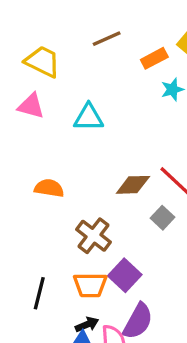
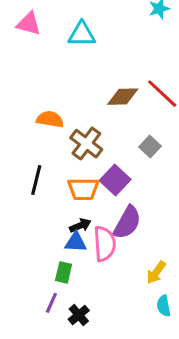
orange semicircle: (49, 188) -> (50, 119), moved
gray square: (163, 218) -> (150, 147), moved
black line: (39, 293) -> (36, 180), moved

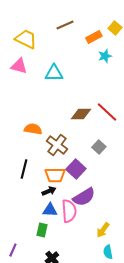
purple semicircle: (127, 222) -> (84, 197), turned 30
black arrow: (80, 225) -> (49, 191), moved
purple line: (51, 303) -> (13, 250), moved

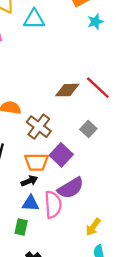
cyan triangle: (54, 73) -> (34, 19), moved

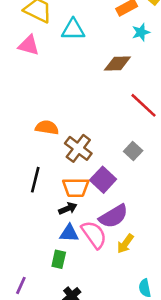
brown diamond: (67, 90) -> (117, 64), moved
pink semicircle: (53, 205) -> (94, 235), turned -32
yellow arrow: (93, 227) -> (125, 244), moved

